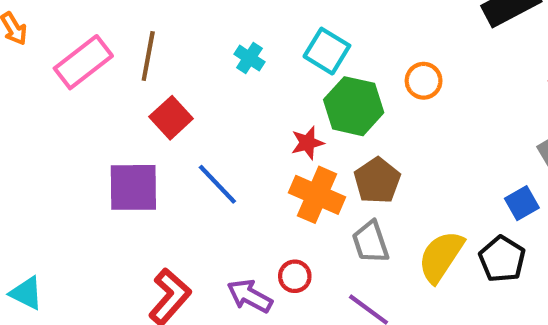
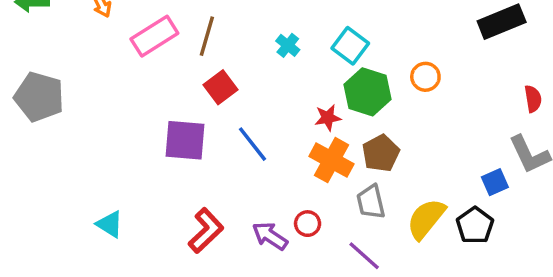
cyan triangle: (26, 293) -> (110, 224), moved

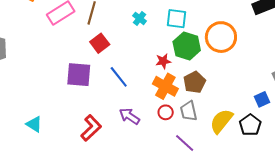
cyan square: (350, 46) -> (177, 19), turned -30
orange circle: (425, 77) -> (221, 37), size x1.8
red circle: (308, 224) -> (166, 112), moved
purple arrow: (270, 236) -> (129, 116), moved

